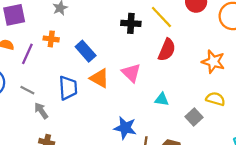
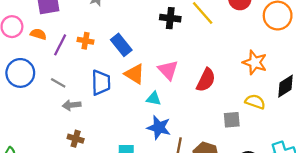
orange cross: (51, 39) -> (86, 41), moved
red semicircle: (167, 50) -> (206, 80), moved
cyan triangle: (162, 99) -> (154, 99), moved
gray arrow: (41, 111) -> (72, 105), turned -63
gray square: (194, 117) -> (232, 120), turned 35

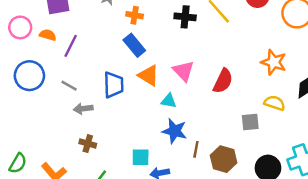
orange cross: (86, 41) -> (135, 15), moved

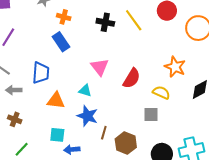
orange triangle: (148, 75) -> (56, 101), moved, turned -30
yellow semicircle: (275, 103) -> (161, 93), moved

